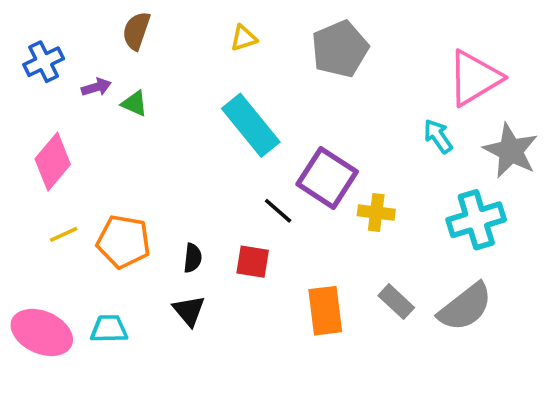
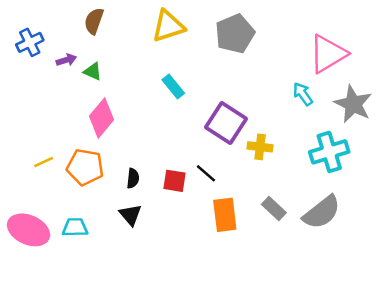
yellow triangle: (244, 38) -> (168, 26), size x1.8
cyan rectangle: (251, 125) -> (173, 86), size x0.6
pink diamond: (53, 162) -> (101, 118), moved
black line: (278, 211) -> (206, 173), moved

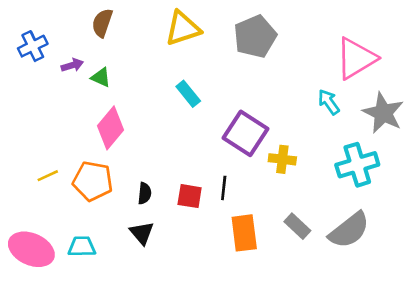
black line: (206, 173) -> (224, 188), turned 55

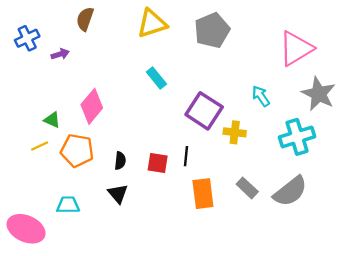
green triangle: (101, 77) -> (52, 120), moved
cyan arrow: (329, 102) -> (261, 96), moved
pink ellipse: (31, 249) -> (26, 229), moved

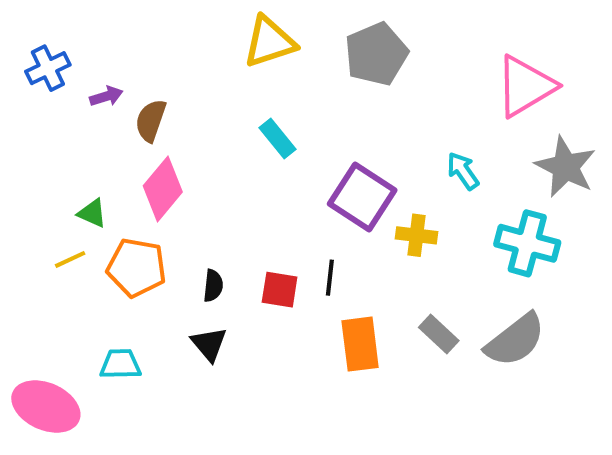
brown semicircle: (85, 19) -> (151, 120), moved
cyan cross: (297, 137) -> (527, 243), turned 32

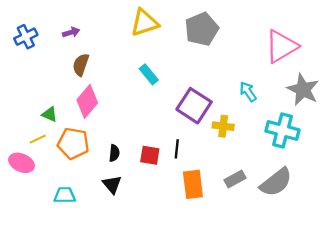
purple arrow: (106, 96) -> (71, 32), moved
gray rectangle: (439, 334) -> (235, 179), turned -72
pink ellipse: (46, 406) -> (22, 163), moved, size x0.7

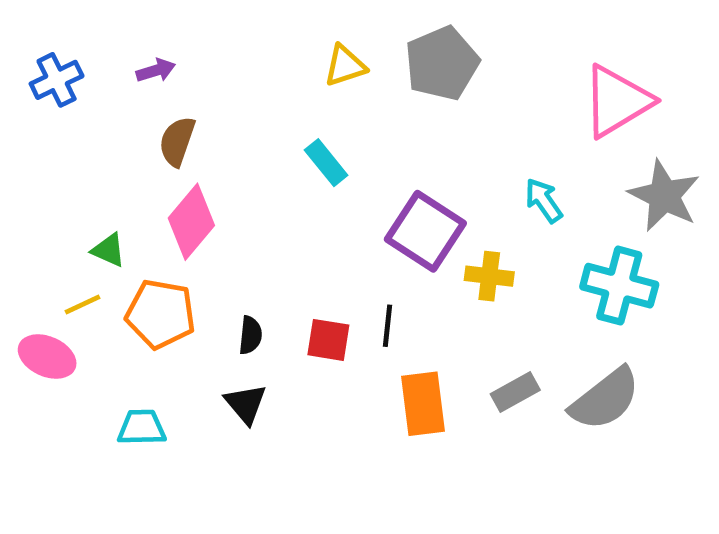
yellow triangle: (144, 23) -> (345, 66), moved, size x0.7

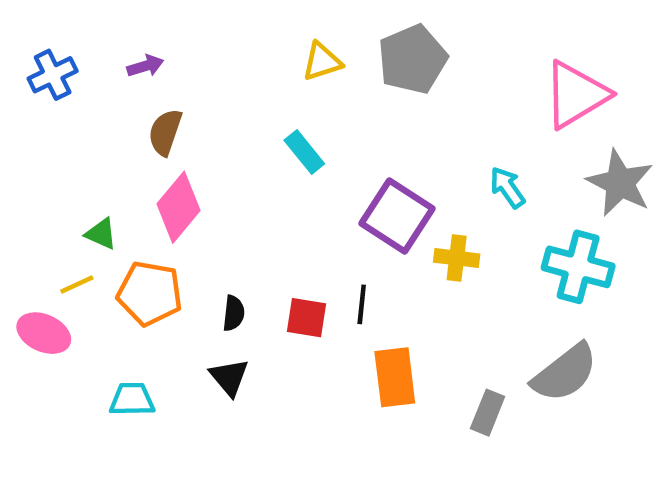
gray rectangle: (515, 392) -> (488, 413), moved, turned -39

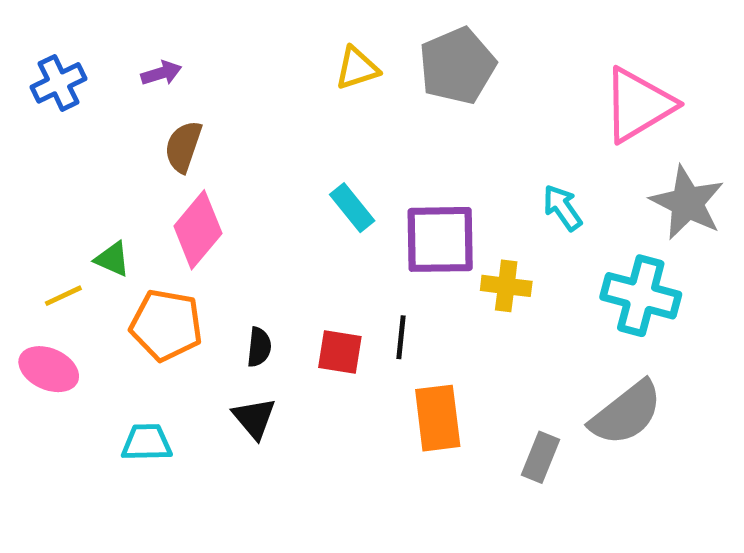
cyan rectangle: (304, 152) -> (352, 208), moved
purple square: (397, 216) -> (440, 239), turned -34
yellow line: (77, 285) -> (63, 296), moved

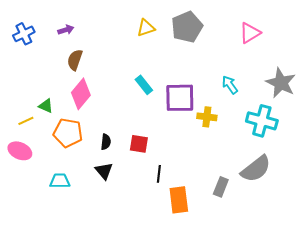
pink triangle: (638, 105) -> (250, 33), moved, size x0.7
black line: (401, 337) -> (159, 174), moved
orange rectangle: (438, 418) -> (179, 200), moved

